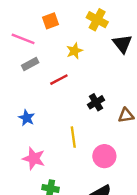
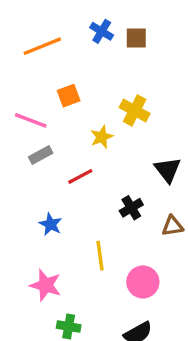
yellow cross: (97, 20) -> (135, 110), moved
black triangle: (122, 44) -> (168, 170), moved
blue star: (27, 118) -> (51, 224), moved

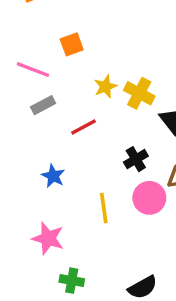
yellow cross: (135, 110) -> (139, 93), moved
pink circle: (143, 282) -> (149, 198), moved

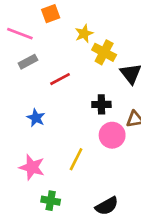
yellow star: (105, 86) -> (84, 34), moved
black cross: (136, 159) -> (101, 104), turned 30
yellow line: (104, 208) -> (76, 159), moved, turned 35

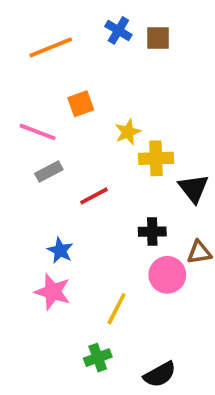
yellow cross: (104, 52) -> (156, 158), turned -30
pink star: (32, 167) -> (53, 292), moved
green cross: (51, 201) -> (98, 358), moved, turned -30

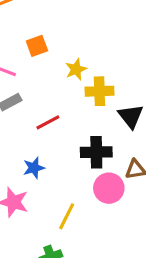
black cross: (152, 232) -> (96, 152), size x1.4
blue star: (60, 250) -> (34, 168), moved, turned 30

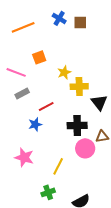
blue star: (34, 168) -> (35, 124), moved

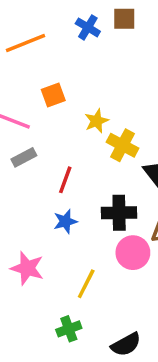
brown square: (80, 22) -> (124, 19), moved
yellow cross: (79, 86) -> (123, 145), turned 30
red line: (46, 106) -> (65, 180), turned -42
blue star: (35, 124) -> (65, 221), moved

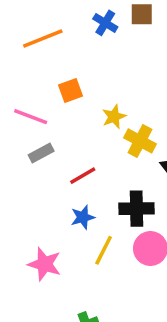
red line: (65, 180) -> (83, 176), turned 40
yellow line: (86, 284) -> (104, 250), moved

